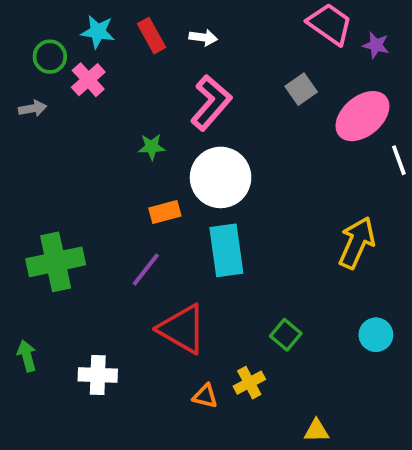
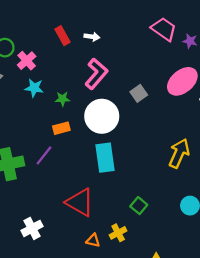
cyan star: (98, 32) -> (34, 88), moved
gray square: (301, 89) -> (139, 93), moved
orange rectangle: (165, 212) -> (61, 128), moved
purple line: (146, 270) -> (44, 155), moved
white cross: (98, 375) -> (32, 228), turned -30

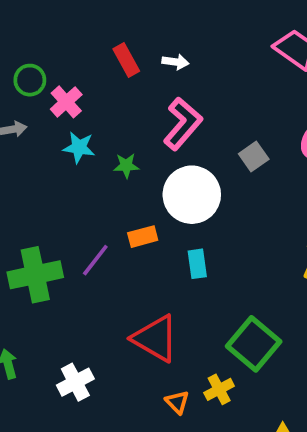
orange rectangle: (61, 128) -> (143, 237), moved
cyan rectangle: (105, 158) -> (197, 264), size x0.6
green square: (139, 206) -> (254, 344), size x1.8
orange triangle: (93, 240) -> (177, 402), turned 32

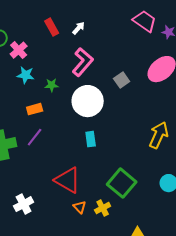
white arrow: (175, 62) -> (79, 28), turned -56
orange rectangle: (143, 237) -> (35, 109), moved
orange triangle: (177, 402) -> (80, 207), moved

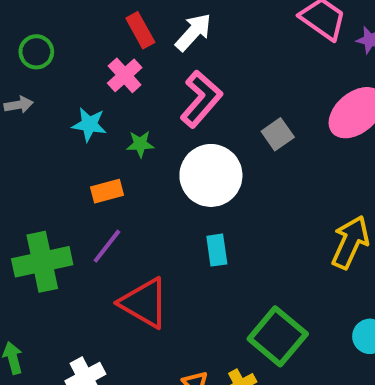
white arrow: (79, 28) -> (193, 32), size x1.5
pink cross: (19, 50) -> (125, 75), moved
red triangle: (68, 180) -> (144, 303), moved

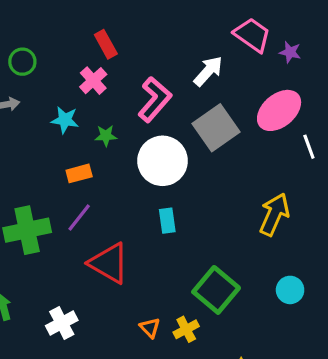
white arrow: (193, 32) -> (208, 71), moved
gray square: (278, 134) -> (216, 128), size x1.8

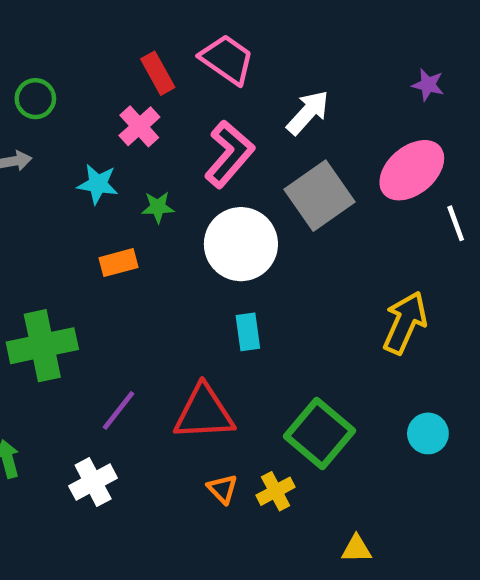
pink trapezoid: (252, 35) -> (227, 59), moved
purple line: (79, 218) -> (119, 410), moved
red triangle: (109, 263) -> (204, 413), moved, turned -33

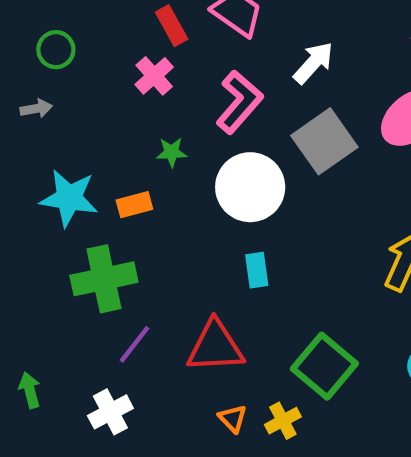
cyan star: (98, 184) -> (69, 198), moved, size x1.5
green cross: (42, 346) -> (104, 279), moved

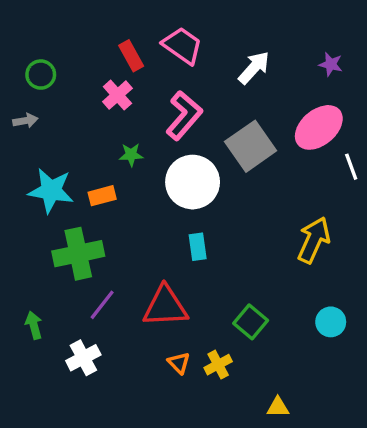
white arrow: (313, 63) -> (254, 68), moved
green square: (324, 366) -> (251, 322), size x0.7
green arrow: (30, 390) -> (34, 325), moved

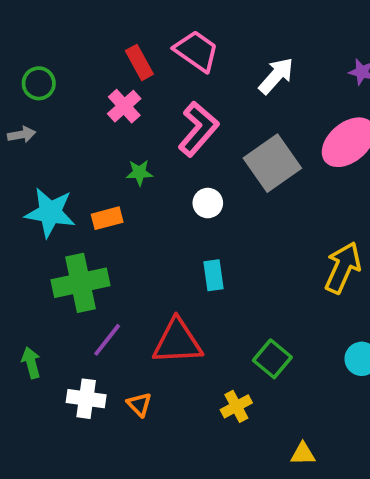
white circle: (193, 182) -> (208, 203), size x0.5
white cross: (83, 358) -> (86, 399), turned 36
orange triangle: (179, 363) -> (139, 404), moved

